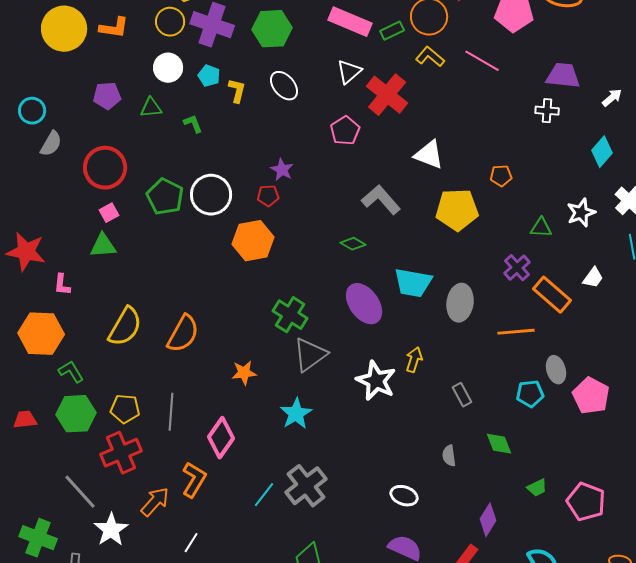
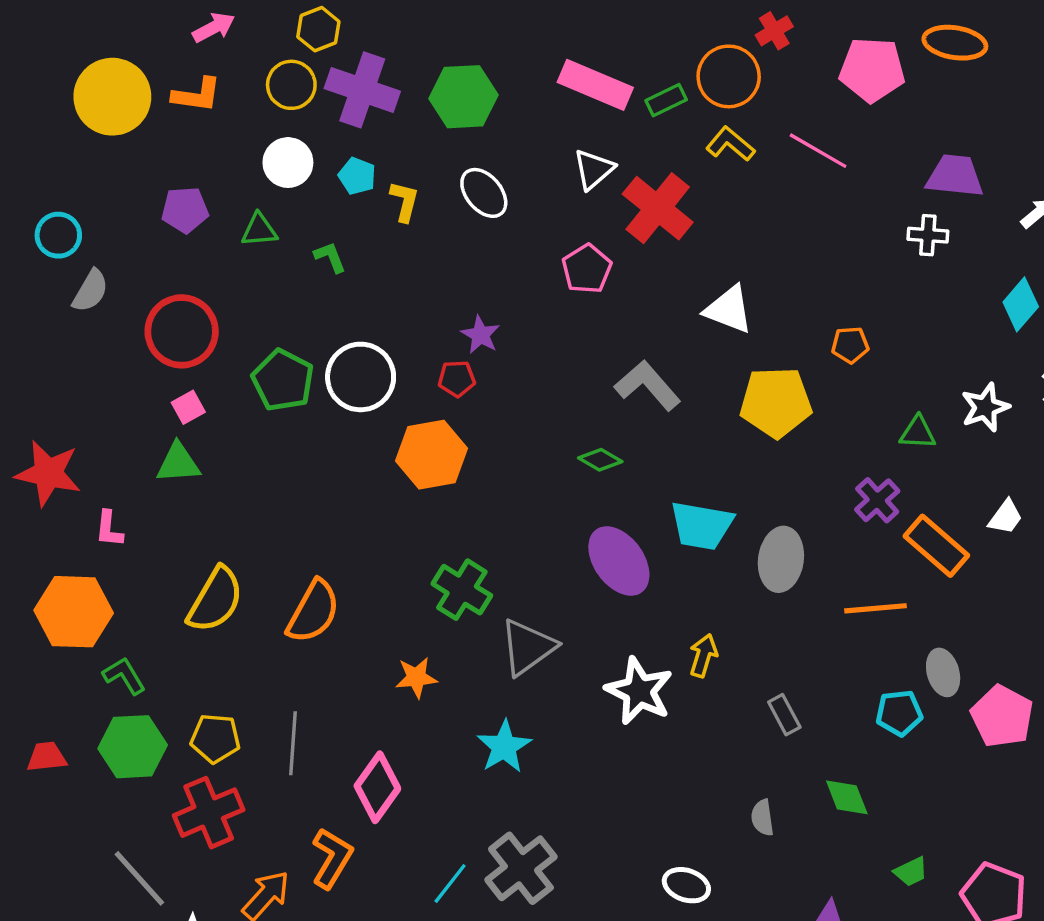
green cross: (290, 315) -> (462, 590), moved

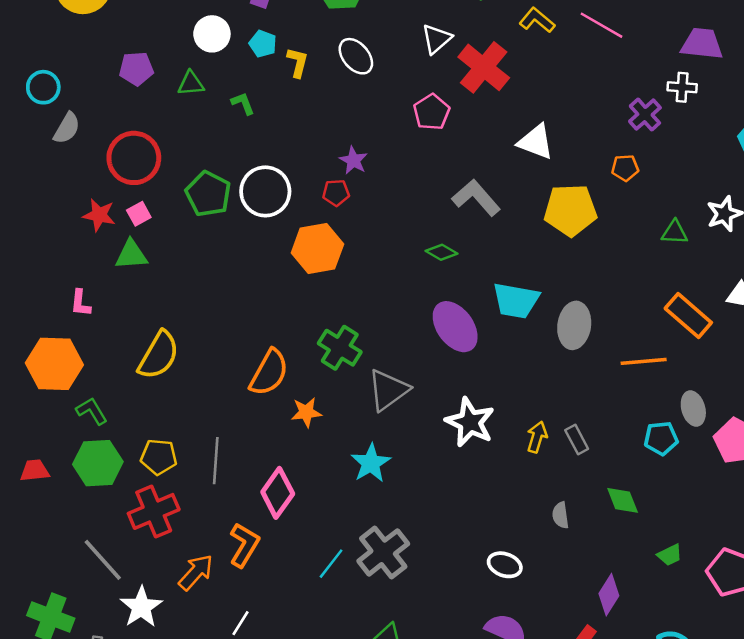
red star: (48, 473) -> (99, 215), moved, size x0.7
purple cross: (877, 500) -> (645, 115), moved
orange semicircle: (313, 612) -> (269, 373), moved
yellow arrow: (703, 656) -> (537, 437), moved

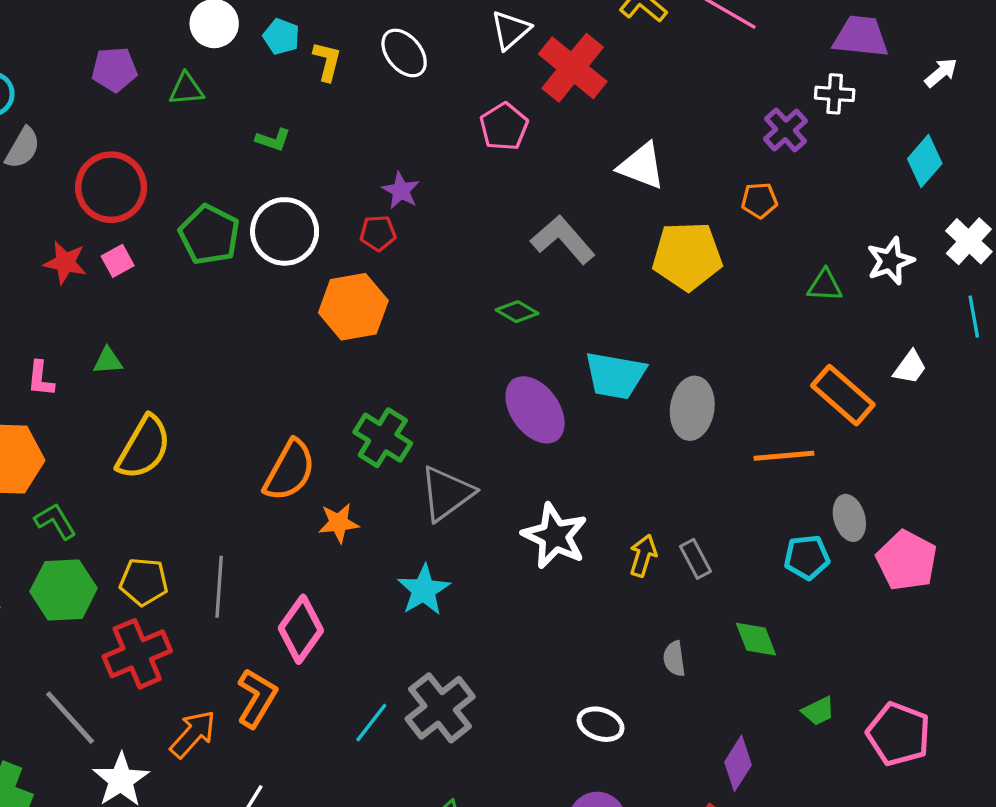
green L-shape: (243, 103) -> (273, 140), moved, turned 130
green triangle: (131, 255) -> (108, 361), moved, size x0.7

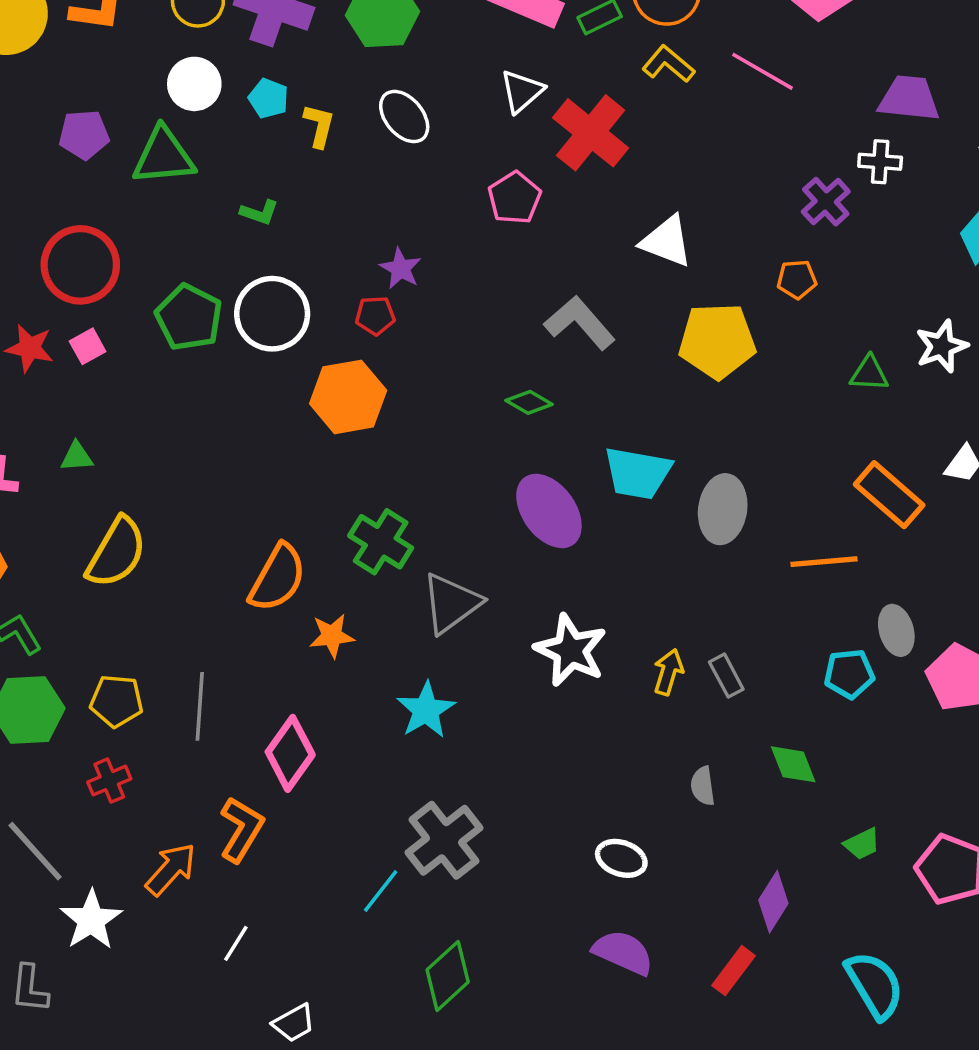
green triangle: (186, 89) -> (164, 156), size x1.6
red cross: (137, 654) -> (109, 781), size x0.6
cyan line: (371, 723) -> (381, 891), moved

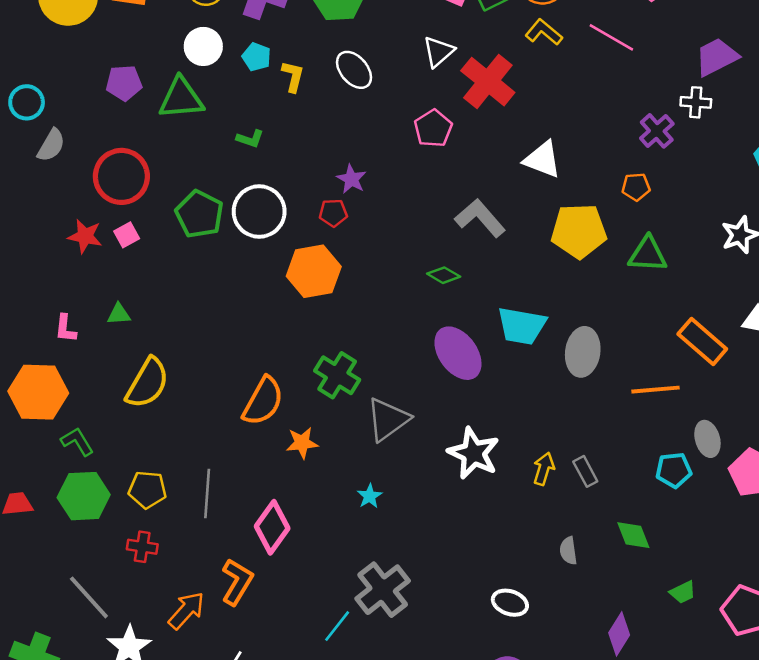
purple trapezoid: (909, 98) -> (717, 57), turned -33
green triangle: (869, 373) -> (648, 254), moved, size x1.4
cyan star: (426, 710) -> (370, 496), size x0.6
red cross: (109, 781) -> (142, 547), turned 32

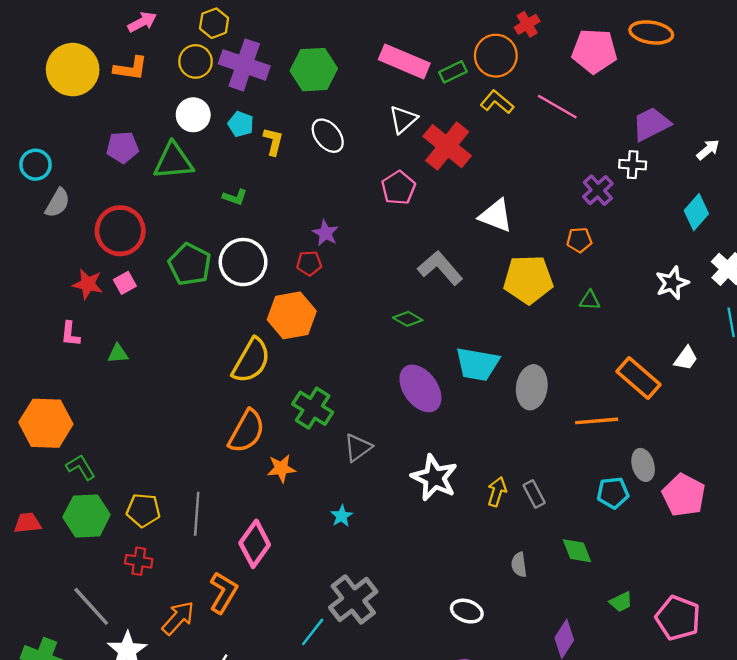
green triangle: (648, 254) -> (590, 300), size x0.6
pink L-shape: (66, 328) -> (70, 334), moved
yellow semicircle: (147, 383) -> (251, 361), moved
gray triangle: (388, 419) -> (358, 448), size x0.7

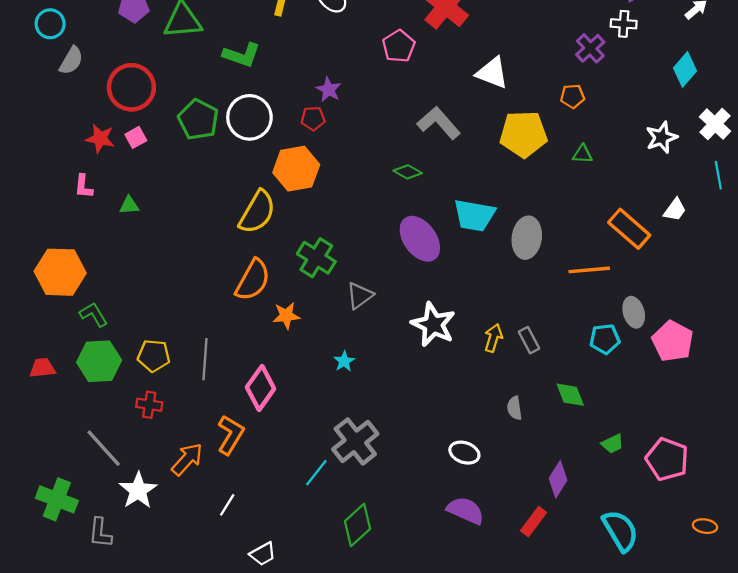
green L-shape: (235, 197) -> (242, 55), size x1.6

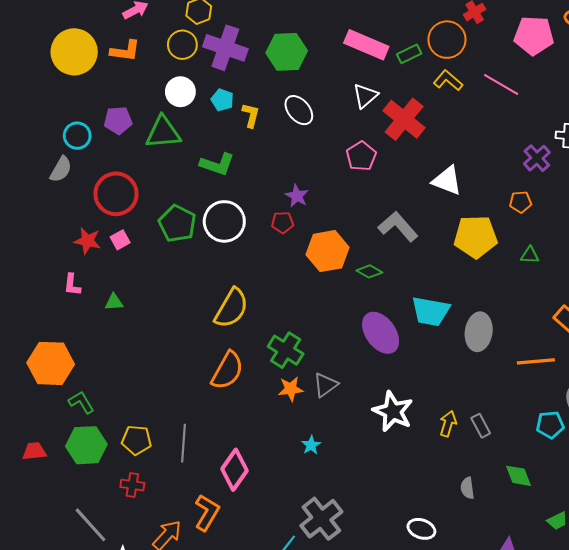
cyan circle: (50, 24) -> (77, 136), moved
orange hexagon: (296, 169) -> (327, 251), moved
orange star: (286, 316) -> (291, 389), moved

